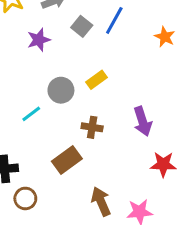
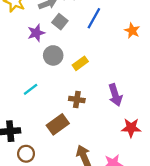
gray square: (82, 26) -> (60, 22), moved
gray circle: (61, 90) -> (53, 55), moved

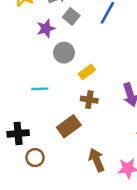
yellow rectangle: (80, 63) -> (87, 72), moved
cyan line: (31, 89) -> (40, 89), turned 35

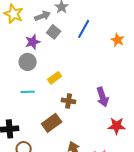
gray circle: (64, 53) -> (28, 62), moved
yellow rectangle: (87, 72) -> (55, 78), moved

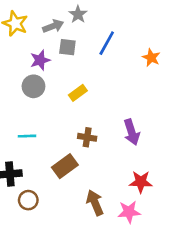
gray square: (54, 32) -> (67, 47), turned -32
yellow rectangle: (55, 78) -> (78, 93), moved
cyan line: (28, 92) -> (27, 136), moved
red star: (117, 126) -> (141, 182), moved

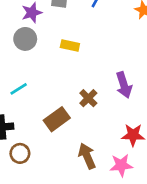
yellow rectangle: (78, 93) -> (70, 46), turned 48
cyan line: (27, 136) -> (19, 89), turned -30
brown cross: (87, 137) -> (88, 98), moved, turned 36

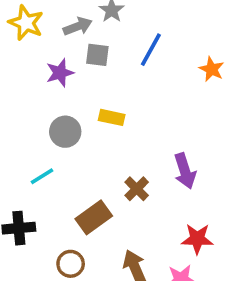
gray circle: (25, 39) -> (65, 132), moved
brown circle: (20, 153) -> (71, 264), moved

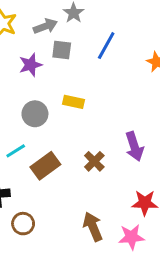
brown rectangle: (94, 217) -> (45, 166), moved
brown circle: (71, 264) -> (23, 224), moved

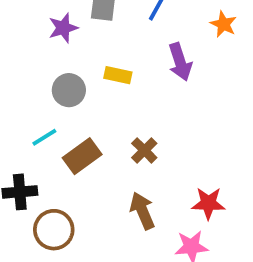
purple arrow: (134, 146) -> (180, 62), moved
brown circle: (23, 224) -> (54, 230), size x1.4
brown arrow: (93, 227) -> (142, 211), moved

